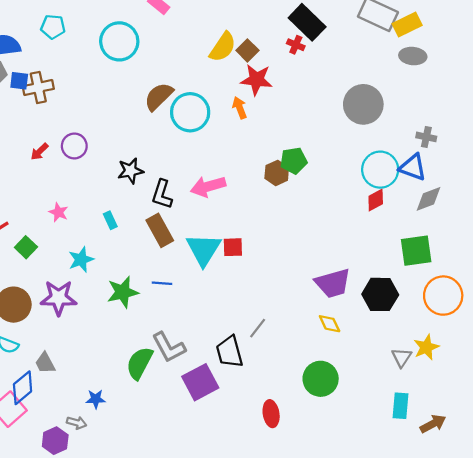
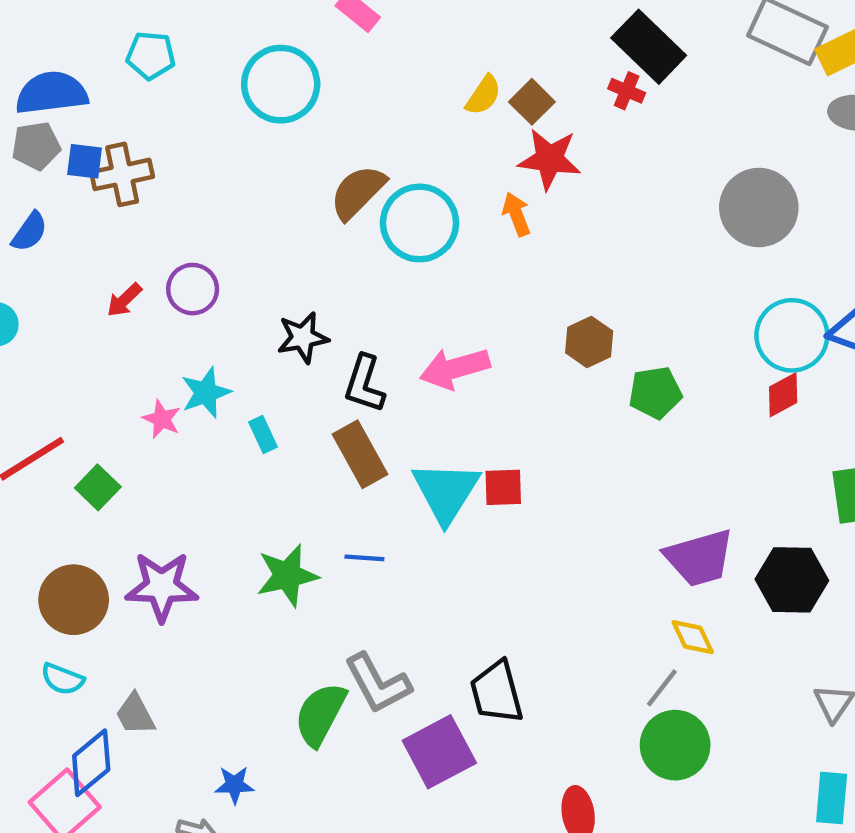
yellow semicircle: (223, 47) -> (483, 95), size x0.7
green pentagon: (294, 161) -> (655, 393), moved
cyan star: (81, 260) -> (206, 393), moved
gray line: (258, 328) -> (662, 688), moved

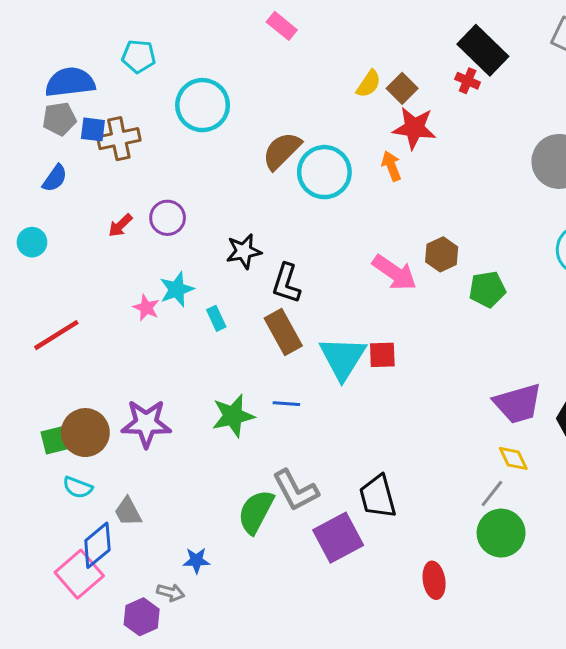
cyan circle: (281, 84) -> (203, 105), moved
pink arrow: (455, 368) -> (394, 273), moved, turned -129
green square: (98, 487) -> (55, 440), moved, turned 32

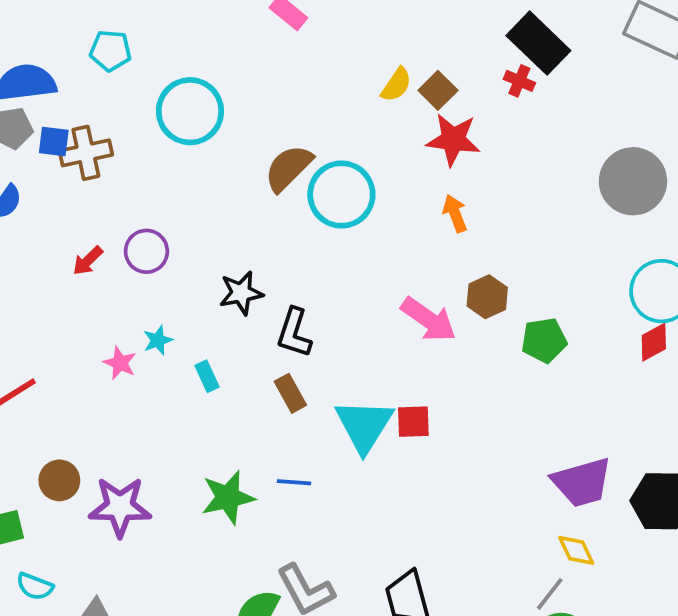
orange arrow: (391, 166) -> (455, 213), moved
cyan star: (177, 289) -> (158, 340), size x0.7
brown rectangle: (283, 332) -> (290, 393), size x0.7
brown circle: (85, 433) -> (59, 480), moved, size x0.7

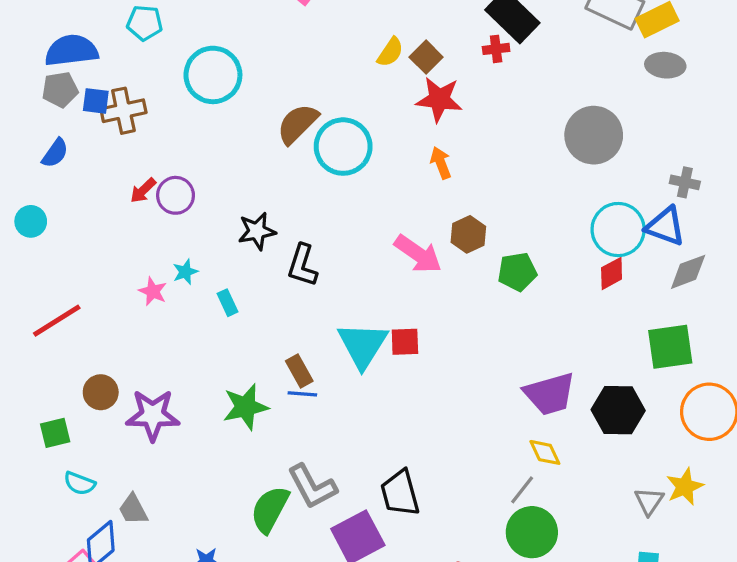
red cross: (519, 81) -> (496, 49), turned -30
red arrow: (88, 261) -> (143, 190), moved
brown rectangle: (290, 393) -> (299, 371), moved

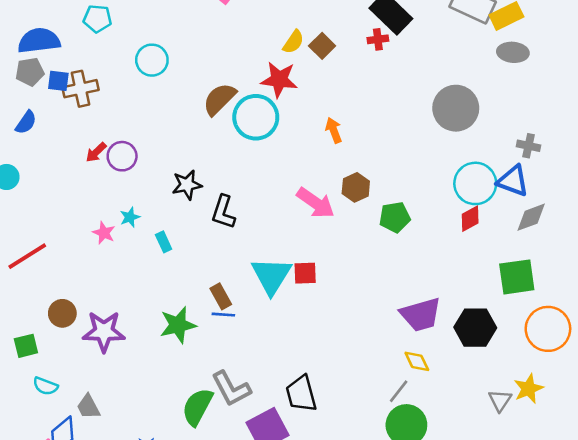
cyan circle: (213, 75) -> (152, 60), size x0.7
red star: (439, 99) -> (279, 80), moved

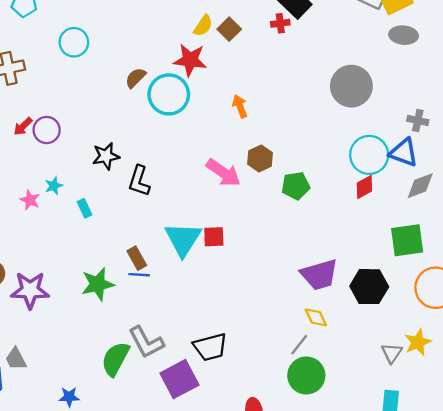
brown semicircle: (219, 99) -> (136, 78), size x0.7
black trapezoid: (301, 394) -> (210, 347), turned -90

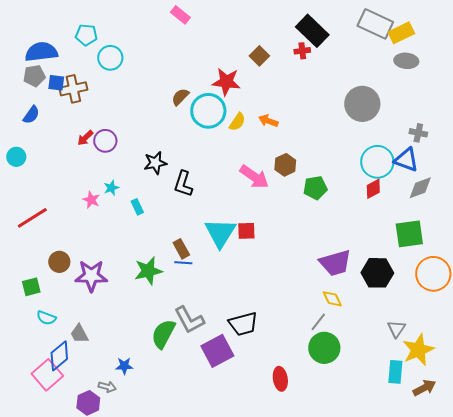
yellow semicircle: (203, 26) -> (237, 122), moved
cyan circle: (74, 42) -> (110, 58), moved
orange arrow: (240, 106) -> (268, 121), turned -48
yellow star: (418, 342) -> (418, 350), moved, size x1.4

